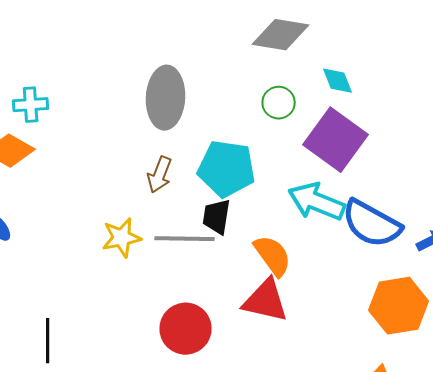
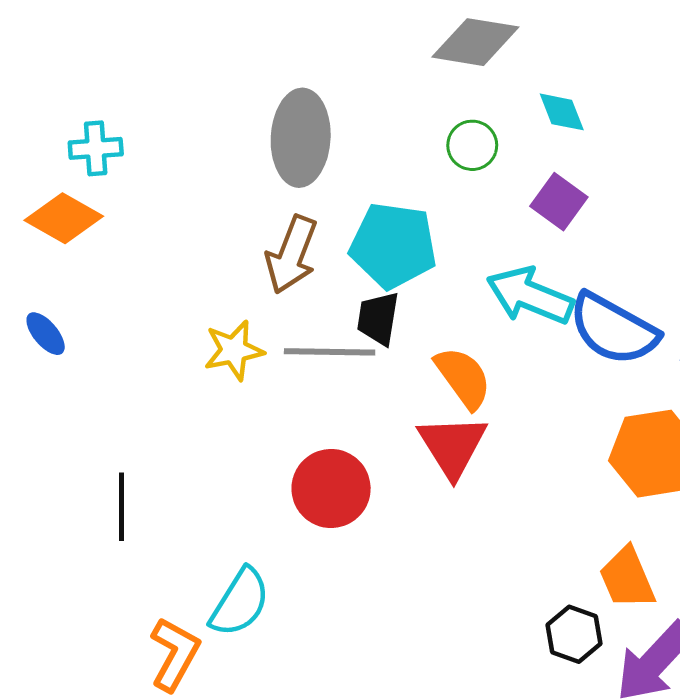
purple square: (336, 140) -> (559, 202), size x0.6
brown arrow: (160, 175) -> (292, 255), size x1.4
red triangle: (266, 301) -> (453, 446), turned 45

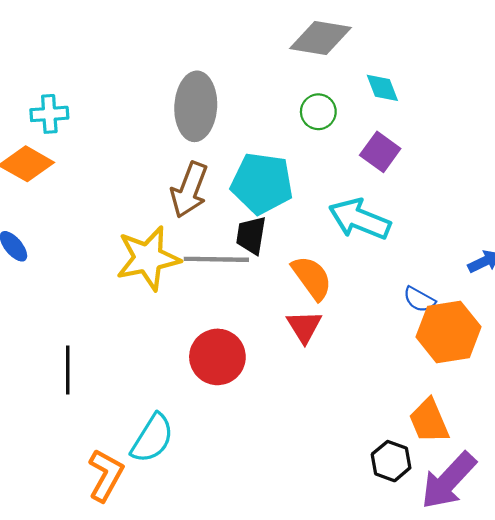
blue semicircle: (613, 329) -> (419, 299), moved, size x0.5
yellow star: (234, 350) -> (148, 258), size x1.5
red triangle: (453, 446) -> (304, 327), size x0.7

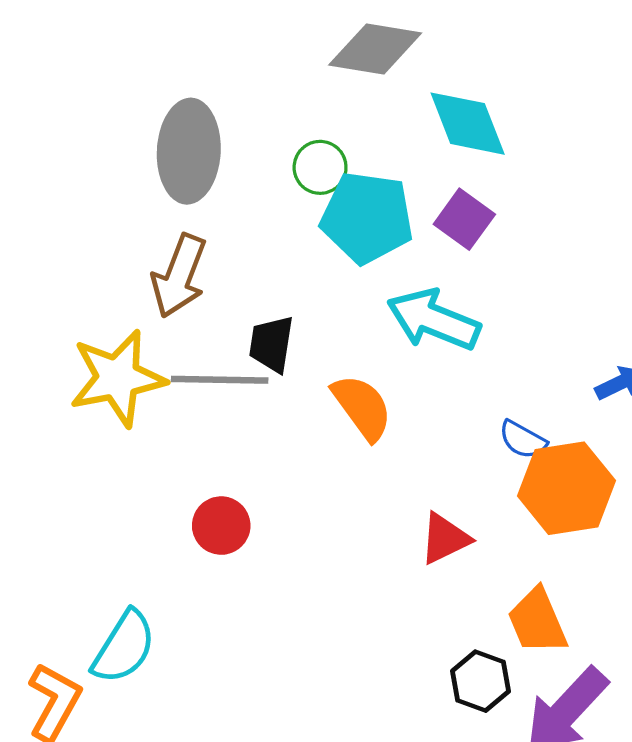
cyan diamond: (382, 88) -> (468, 124), size x1.6
green circle: (318, 112) -> (320, 167), moved
cyan pentagon: (262, 183) -> (367, 218), moved
red triangle: (304, 327) -> (445, 539), moved, turned 36
red circle: (217, 357) -> (221, 526), size x0.7

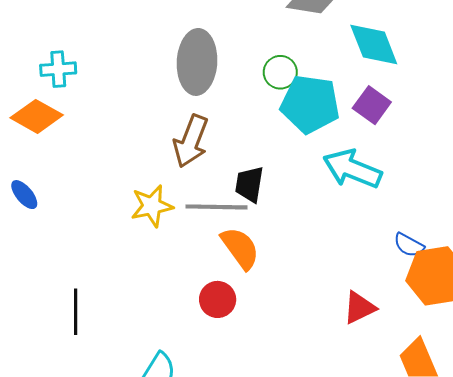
yellow star: (117, 378) -> (152, 206), size x0.7
orange semicircle: (362, 407) -> (240, 248), moved

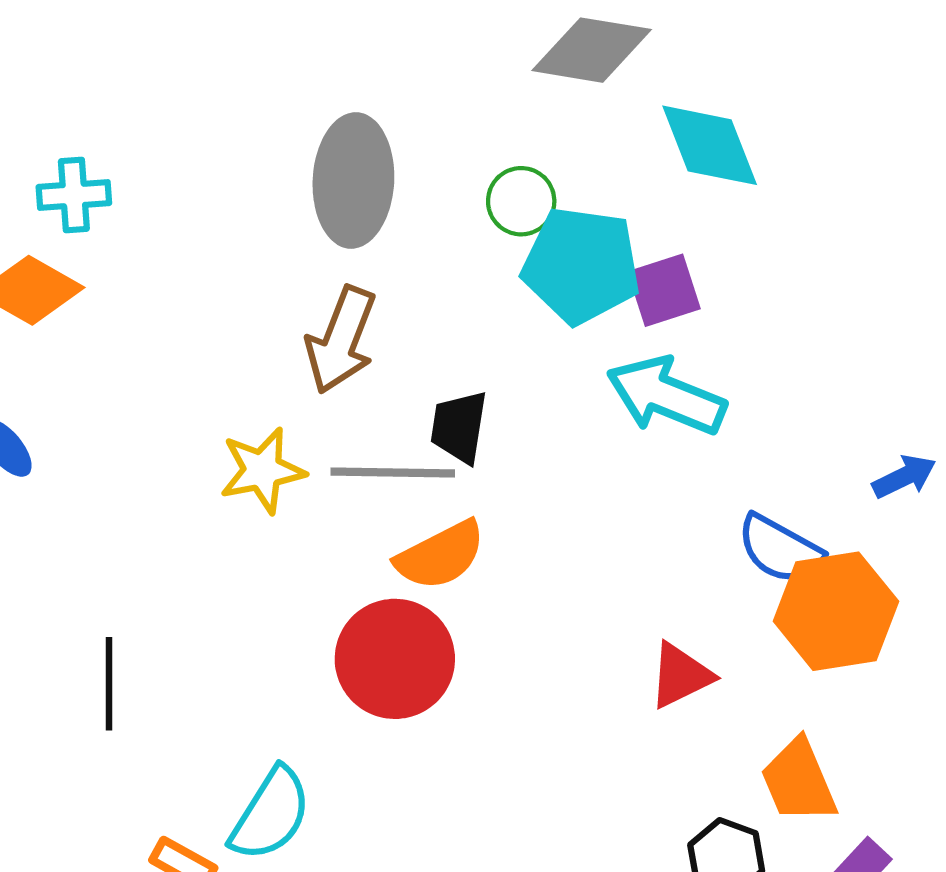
purple square: (372, 105) -> (664, 290), moved, turned 36
blue semicircle: (409, 245) -> (780, 549), size x1.4
orange semicircle: (240, 248) -> (440, 555), turned 99
red circle: (218, 299) -> (395, 659), size x1.6

